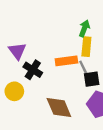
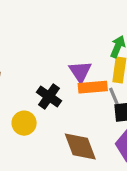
purple triangle: (17, 51) -> (80, 72), moved

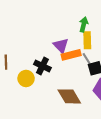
yellow circle: (24, 123) -> (26, 78), moved

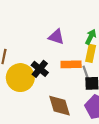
purple triangle: (61, 46) -> (56, 37), moved, turned -42
yellow circle: (26, 78) -> (20, 78), size x1.6

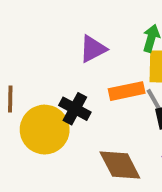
purple triangle: (56, 37) -> (93, 49), turned -35

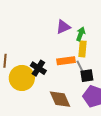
purple triangle: (93, 49) -> (63, 27), moved

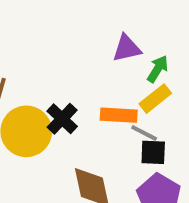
yellow rectangle: (82, 49) -> (155, 99), turned 35
gray line: (80, 67) -> (144, 133), turned -48

